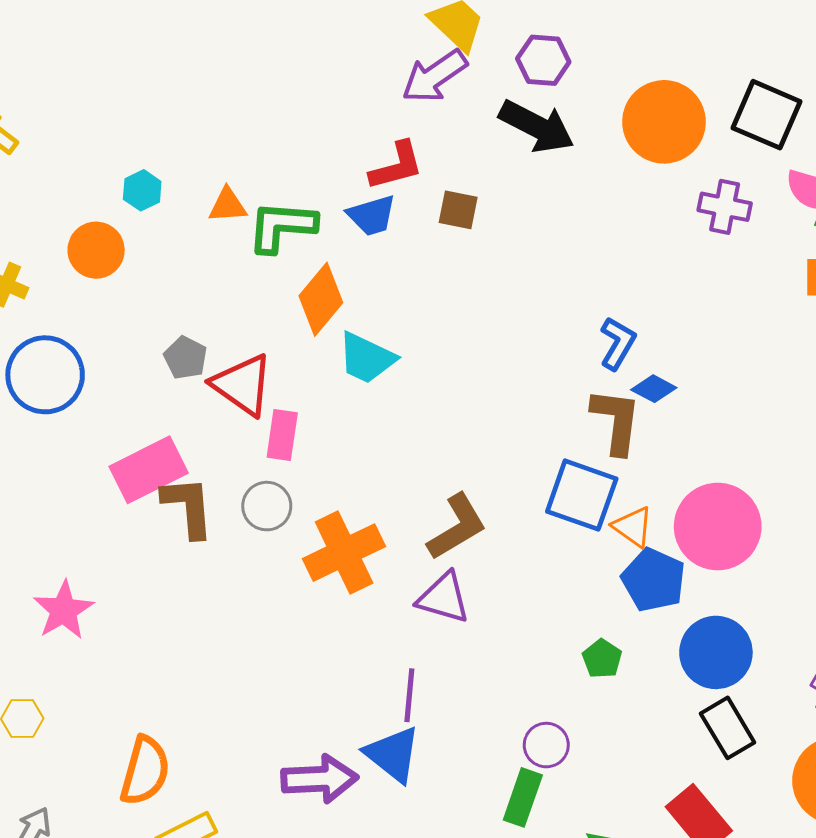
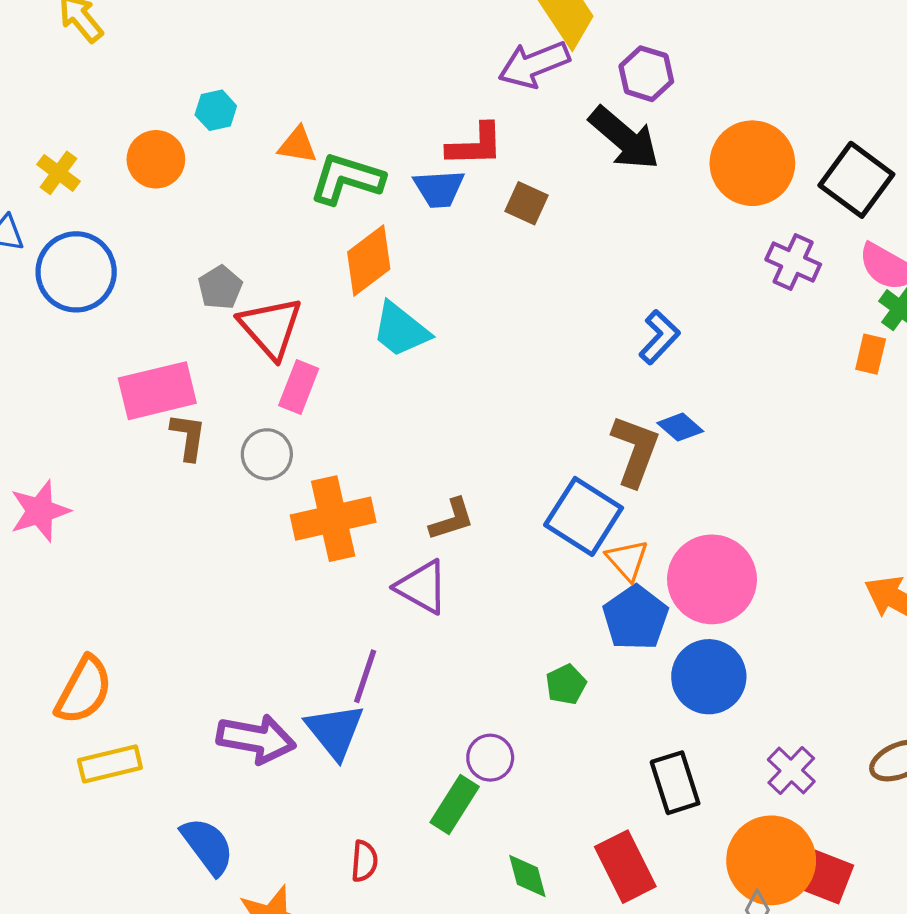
blue L-shape: (618, 343) -> (659, 337), moved
brown L-shape: (188, 507) -> (188, 437), size x0.7
brown L-shape: (457, 527) -> (452, 519), size x0.7
blue circle: (716, 652) -> (709, 677), moved

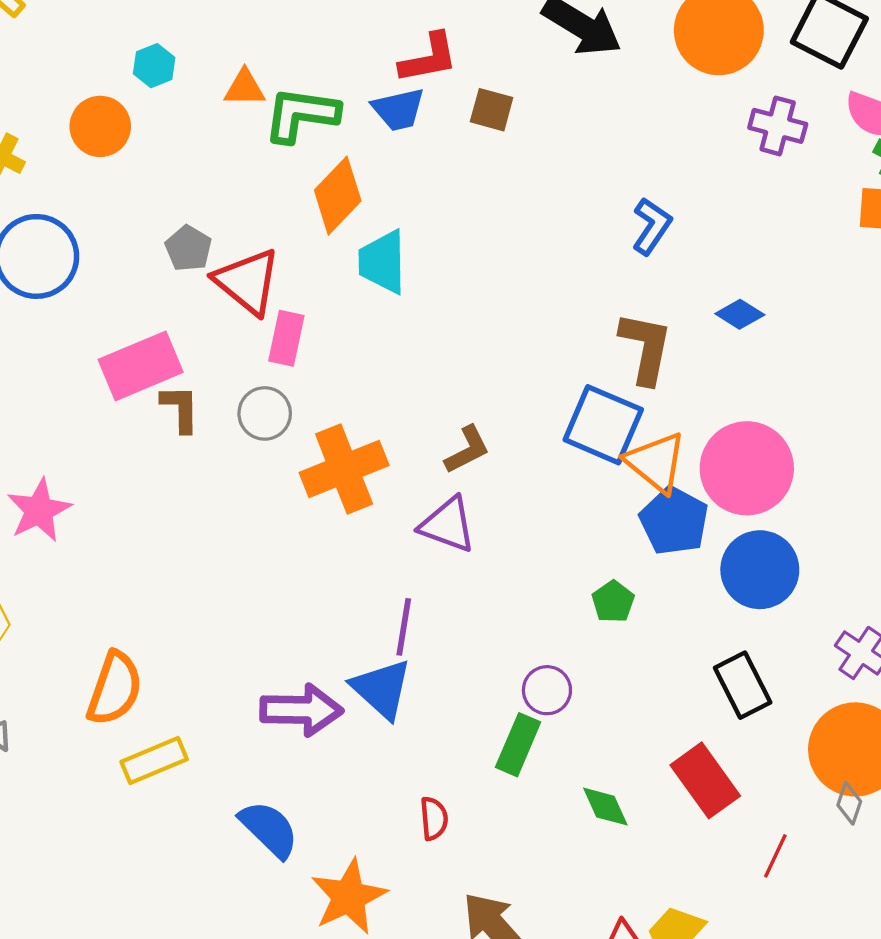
cyan trapezoid: (401, 330) -> (382, 262), turned 60
blue diamond: (680, 427) -> (740, 314), moved
orange triangle: (627, 560) -> (656, 462), size x1.4

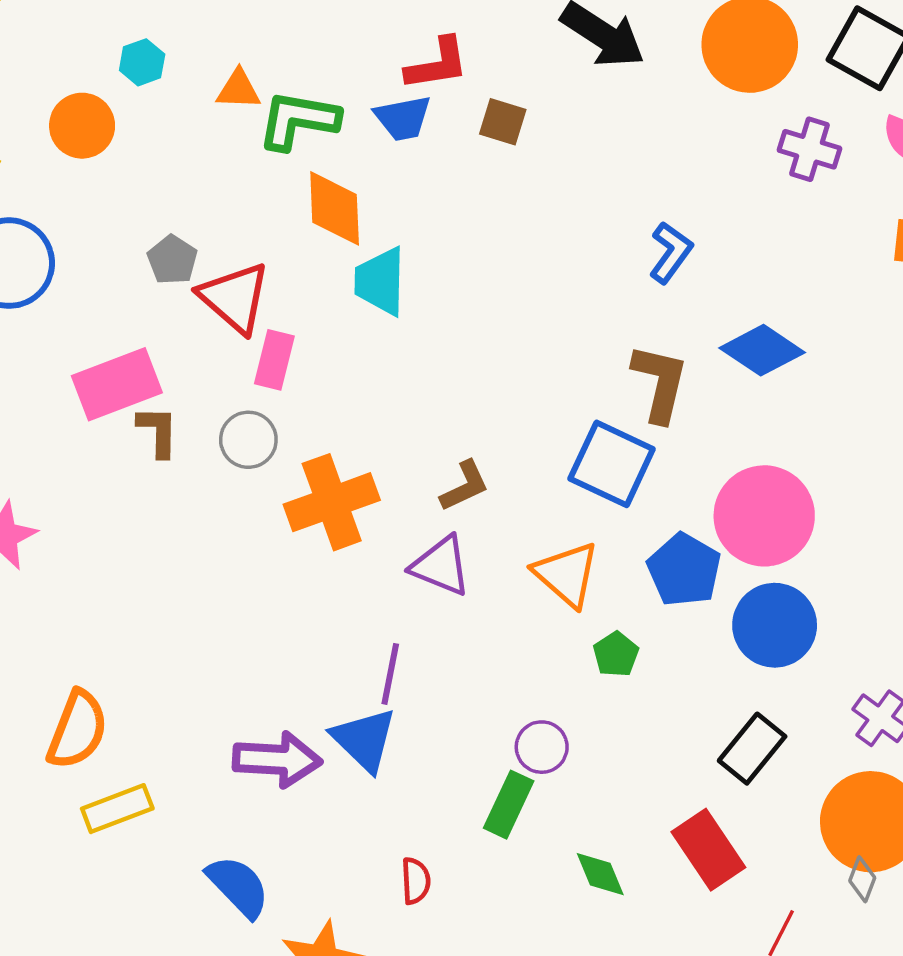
orange diamond: (338, 196) -> (335, 208), turned -48
blue diamond: (740, 314) -> (762, 350), size x1.6
orange triangle: (656, 462) -> (567, 574), moved
black rectangle: (743, 685) -> (752, 749), turned 64

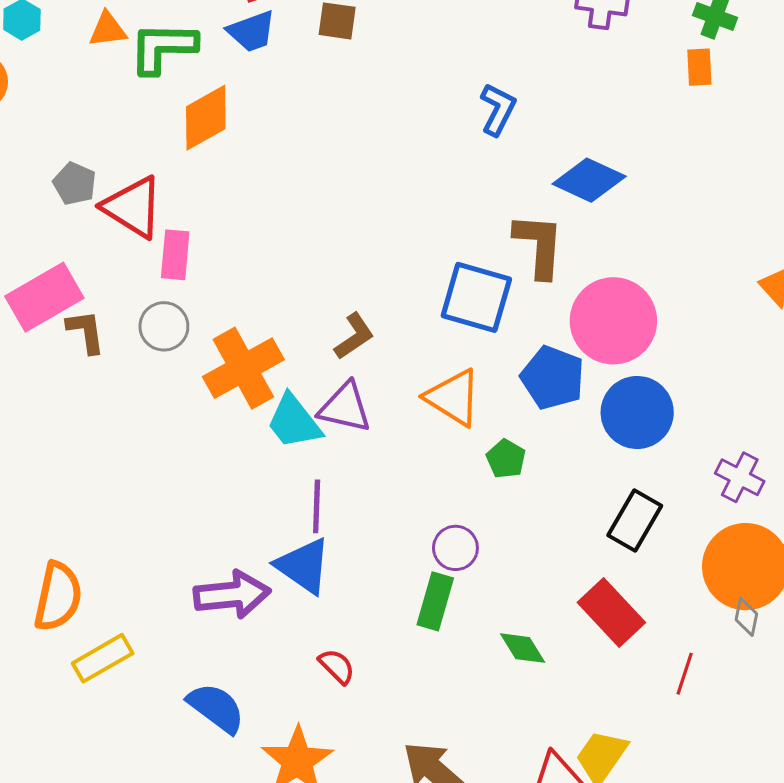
orange diamond: (335, 208) -> (206, 118), turned 72
cyan trapezoid: (380, 281) -> (294, 422), moved, turned -30
brown L-shape: (660, 383) -> (539, 245), moved
red semicircle: (416, 881) -> (337, 666), moved, turned -33

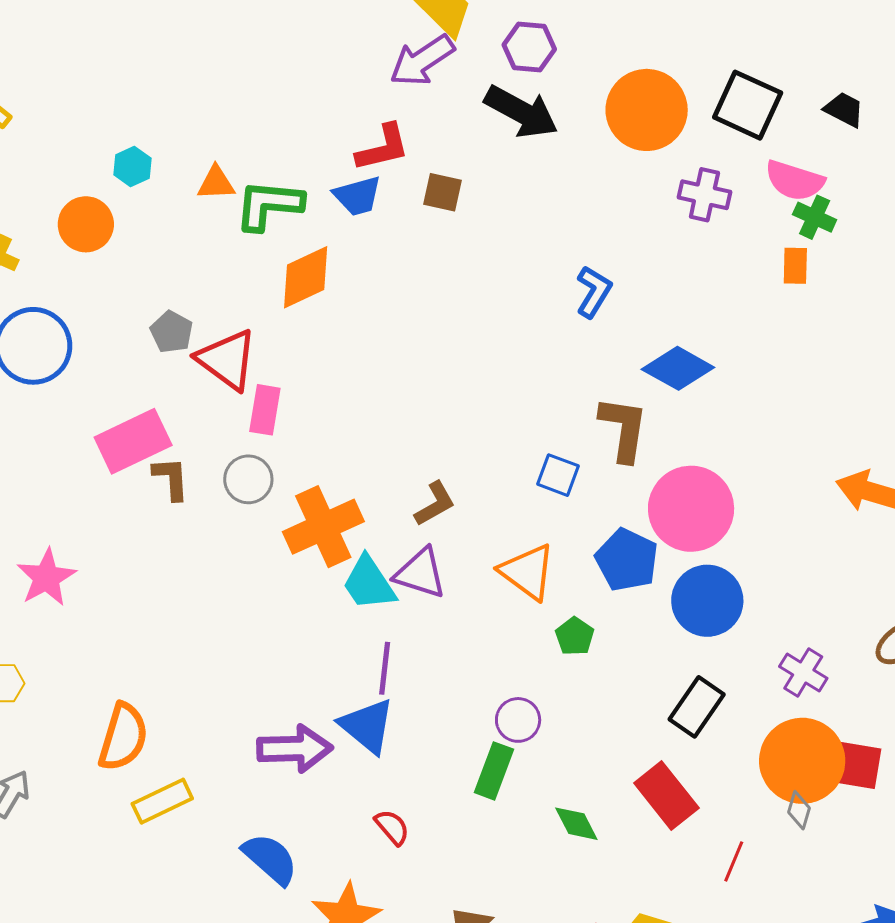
blue square: (476, 297) -> (558, 475), size x0.6

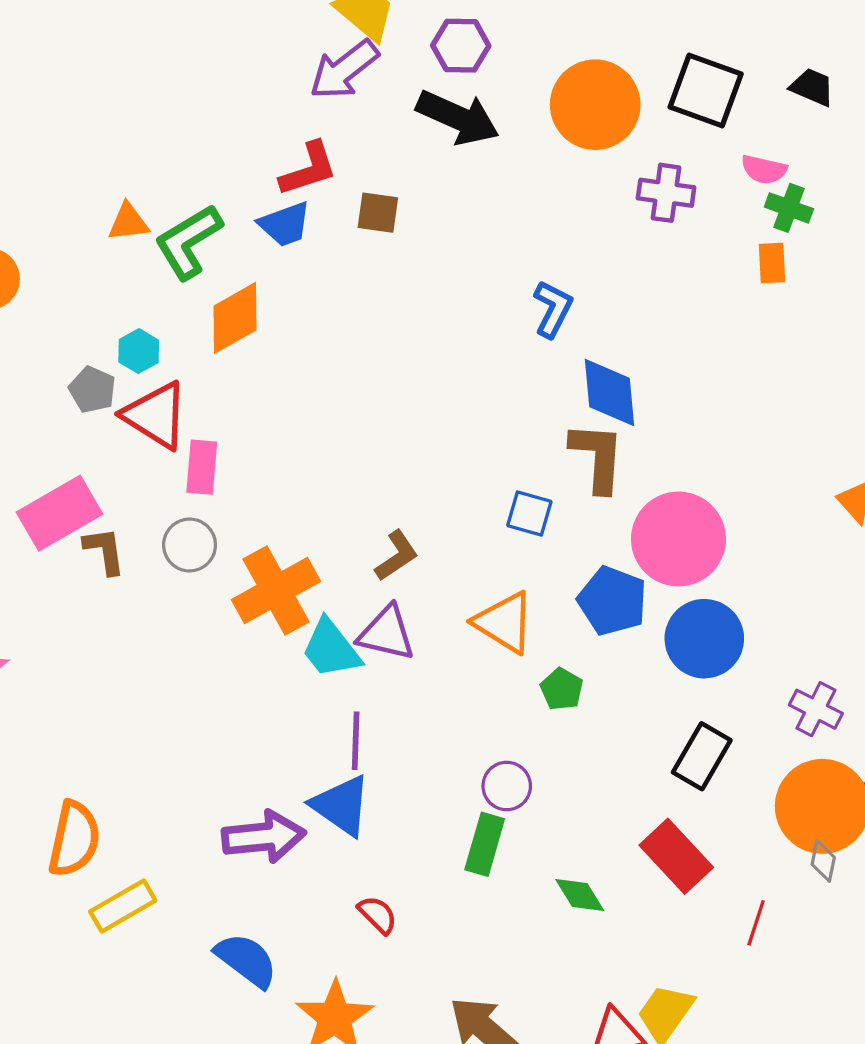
cyan hexagon: (132, 166) -> (139, 351), moved
pink semicircle: (795, 181) -> (764, 169), size x0.7
green L-shape: (269, 205) -> (188, 242), turned -32
blue diamond: (678, 368) -> (610, 393), moved, turned 60

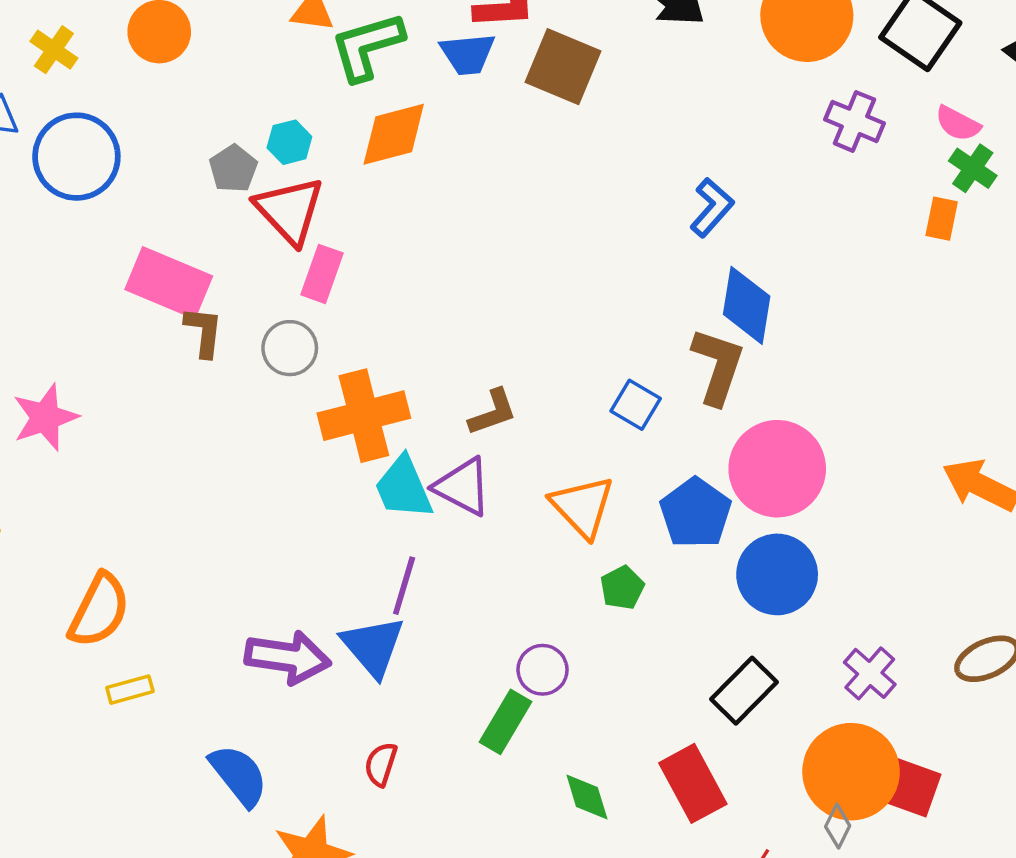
brown square: (378, 213) -> (563, 67), size x1.6
pink rectangle: (60, 513) -> (169, 283), turned 38
yellow rectangle: (123, 906) -> (130, 690), size x0.7
red semicircle: (378, 915) -> (381, 764), turned -132

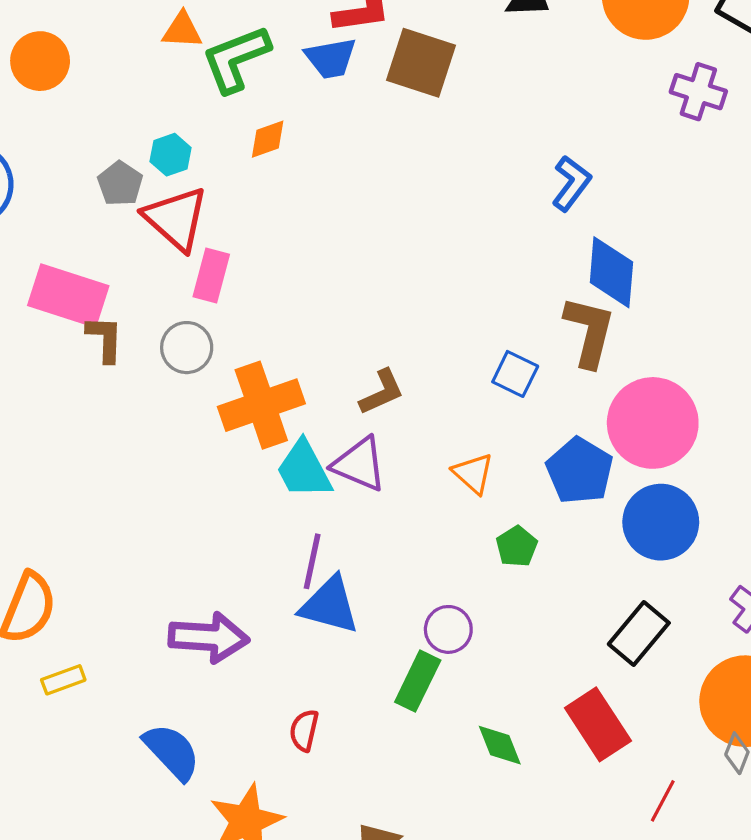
orange diamond: (394, 134) -> (268, 139), size x0.6
orange triangle: (582, 506) -> (473, 473), size x0.7
blue triangle: (373, 646) -> (329, 605), moved, turned -30

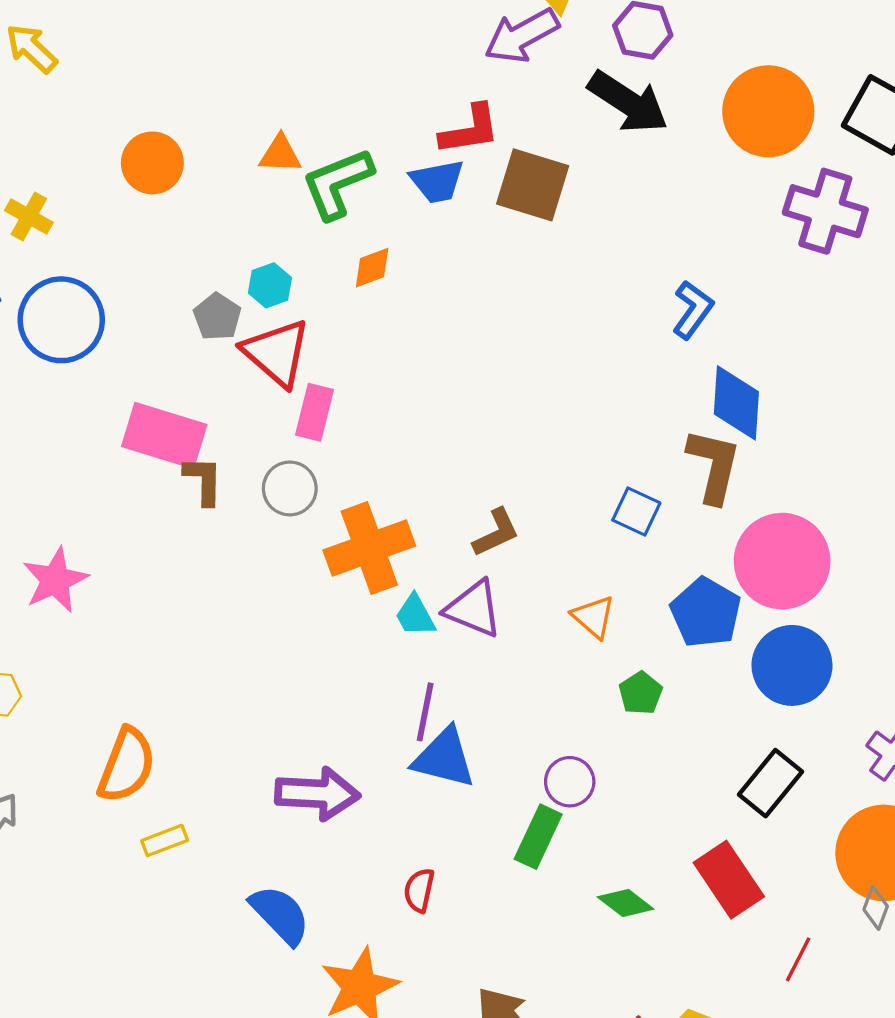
orange circle: (40, 61) -> (152, 163), moved
purple cross: (698, 92) -> (825, 211), size x1.4
cyan trapezoid: (304, 470) -> (415, 615), size x0.7
green diamond: (500, 745) -> (626, 903), turned -30

